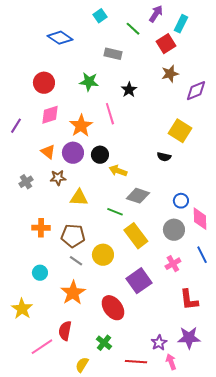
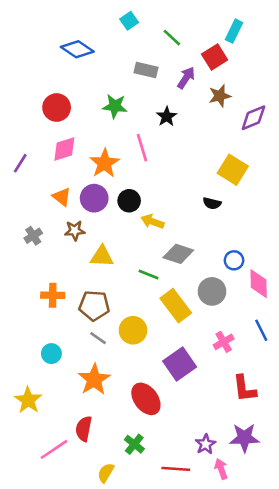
purple arrow: (156, 14) -> (186, 78), moved
gray circle: (174, 230) -> (212, 291), moved

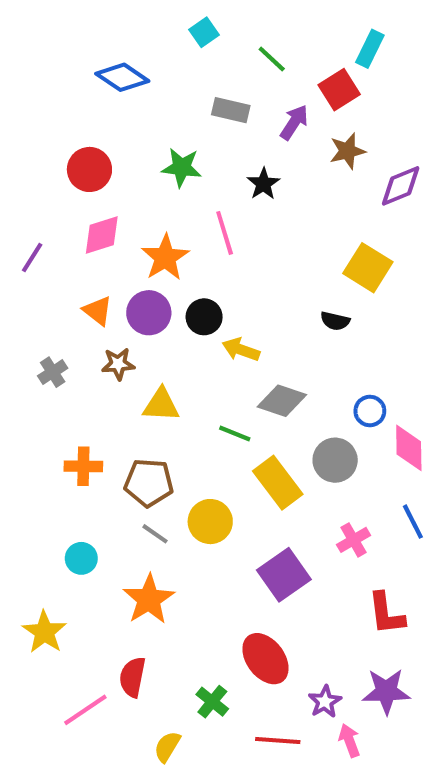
red ellipse: (146, 399) -> (265, 659), moved

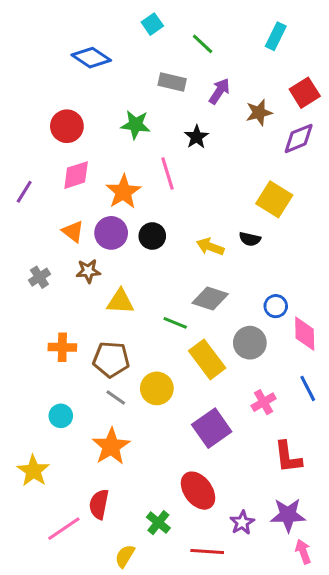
red square: (339, 90) -> (305, 93), moved
yellow arrow: (241, 350) -> (210, 247), moved
pink arrow: (349, 741) -> (303, 552), moved

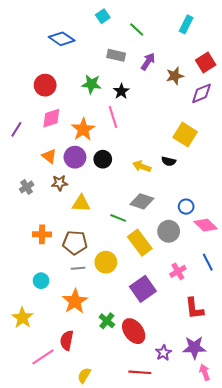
black star: (196, 137) -> (121, 91), moved
pink diamond: (305, 334) -> (206, 225), turned -45
gray line: (116, 398) -> (78, 268), turned -40
green cross: (158, 523) -> (107, 321), moved

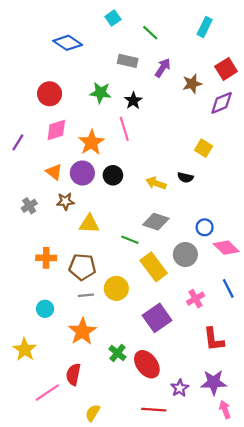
yellow square: (185, 135) -> (203, 148), size x0.7

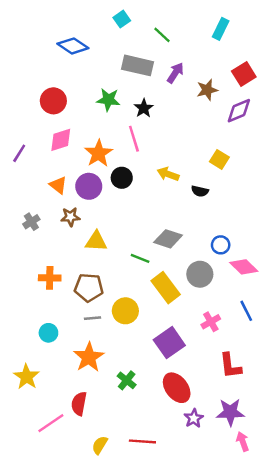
gray rectangle: (128, 61) -> (138, 65), size x1.4
black circle: (113, 175) -> (122, 178), moved
yellow arrow: (156, 183) -> (168, 174), moved
red ellipse: (147, 364) -> (177, 388), moved
red line: (154, 410) -> (142, 441), moved

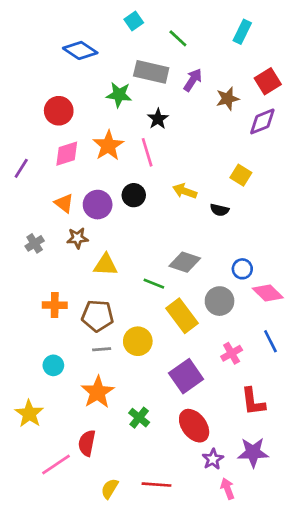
green star: (108, 100) -> (119, 95), moved
orange star: (99, 153) -> (108, 146), moved
pink arrow: (243, 441) -> (228, 489), moved

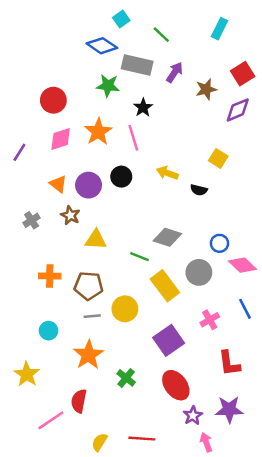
blue diamond: (80, 50) -> (102, 46), moved
brown star: (77, 238) -> (70, 215), turned 30

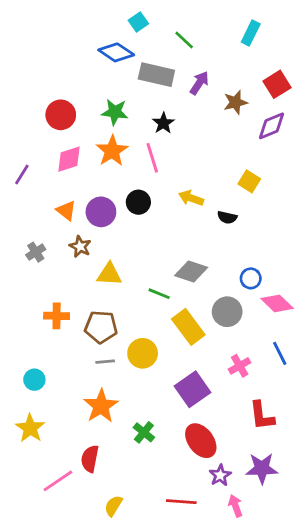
green star: (108, 86) -> (115, 112), moved
cyan circle: (49, 331) -> (34, 380), moved
red line: (142, 439) -> (181, 502), moved

